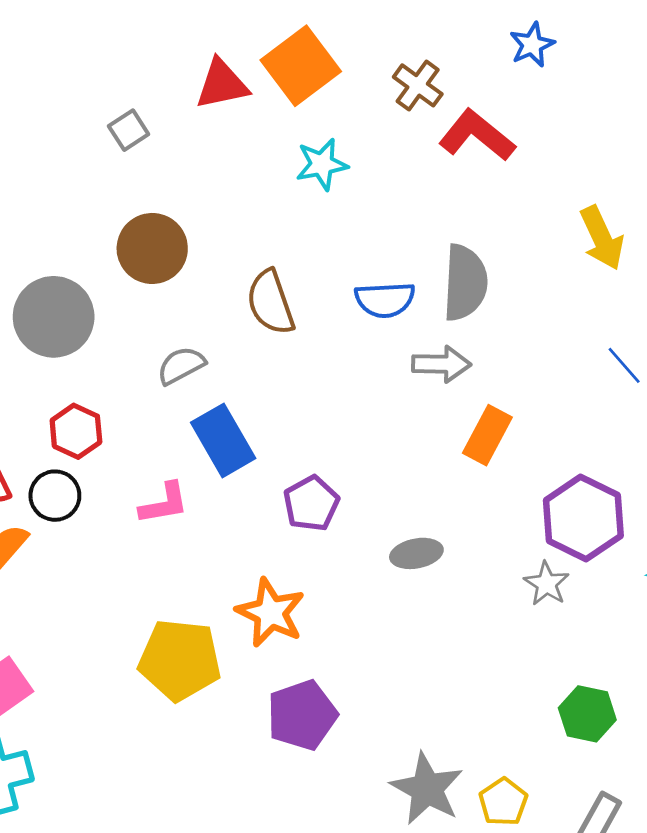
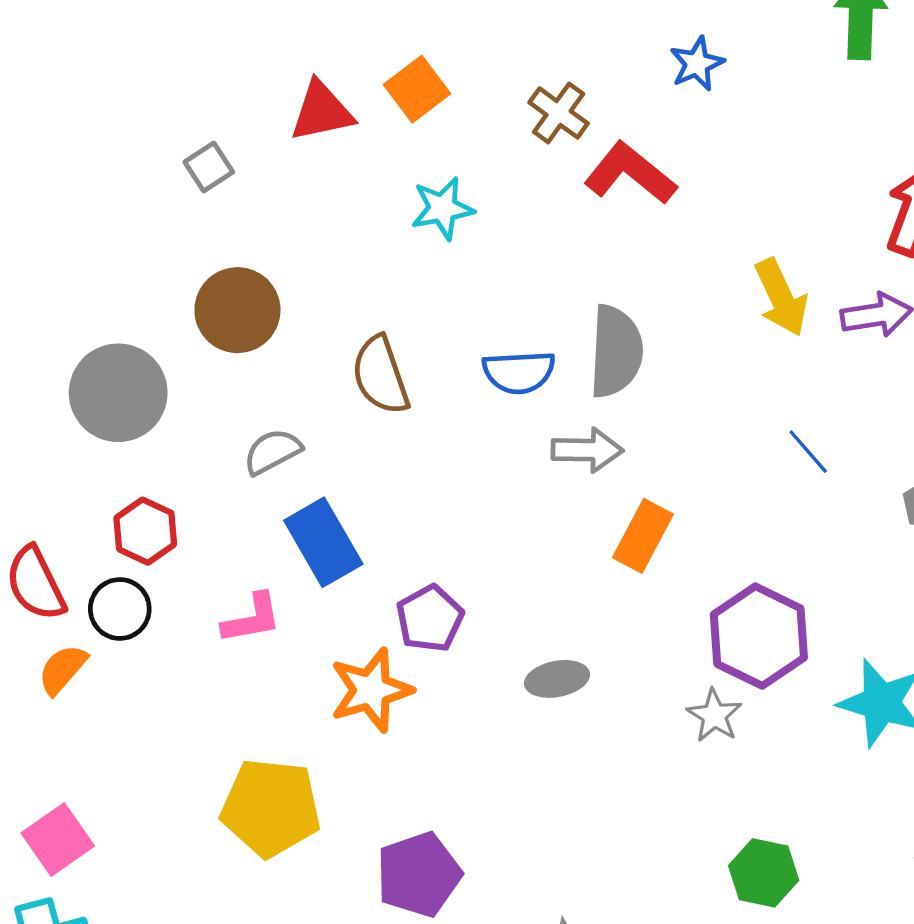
orange square: (301, 66) -> (417, 89), size x0.7
orange star: (270, 613) -> (371, 690), moved, turned 30

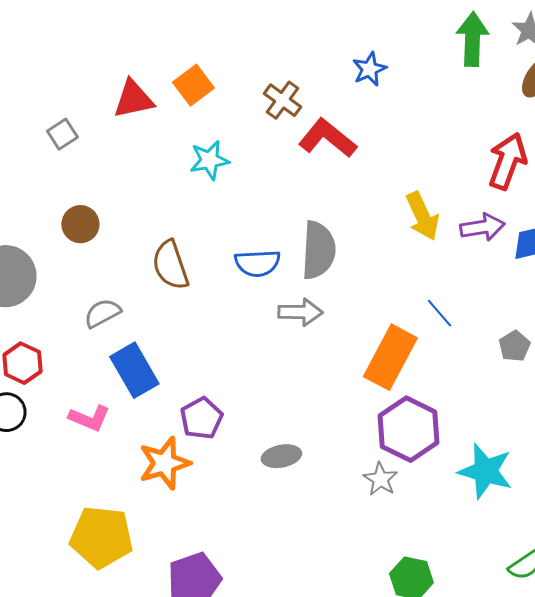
brown circle: (237, 310) -> (80, 224), size x0.7
orange rectangle: (643, 536) -> (390, 357), moved, size x1.4
pink L-shape: (252, 619) -> (89, 418), turned 33

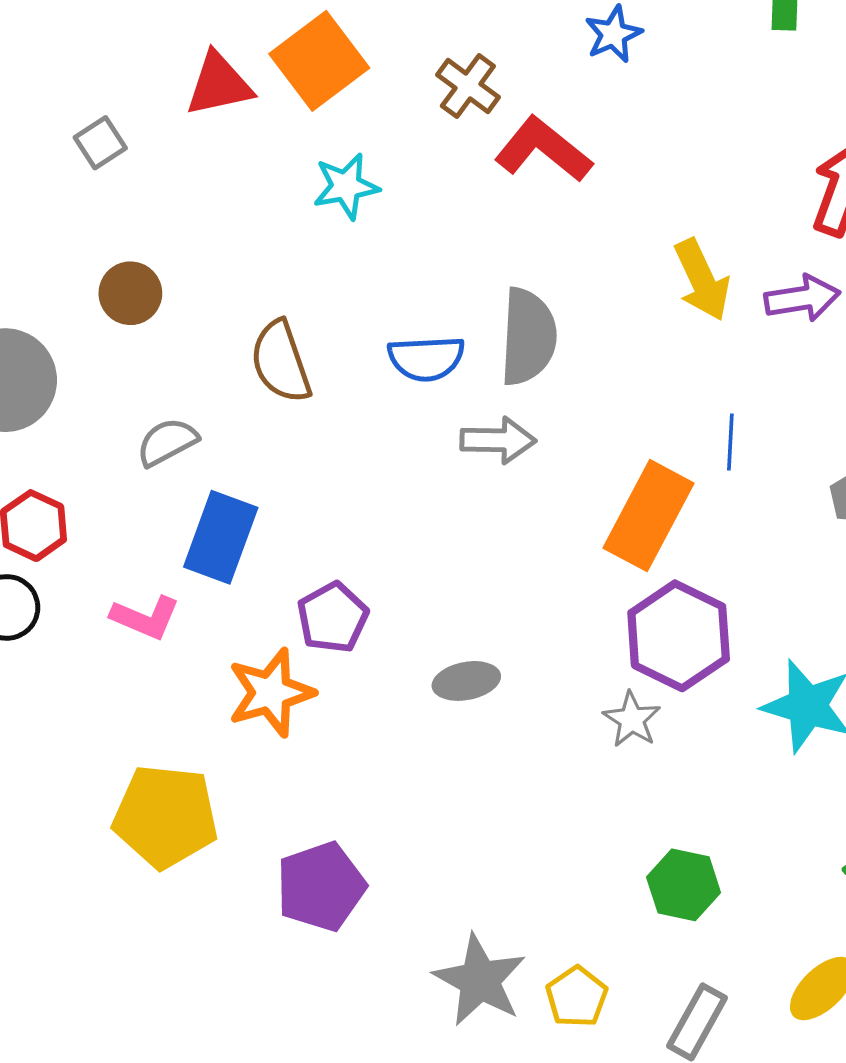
orange square: (193, 85) -> (319, 61), size x1.4
blue line: (439, 313) -> (730, 442), turned 44
blue rectangle: (134, 370) -> (221, 537), turned 50

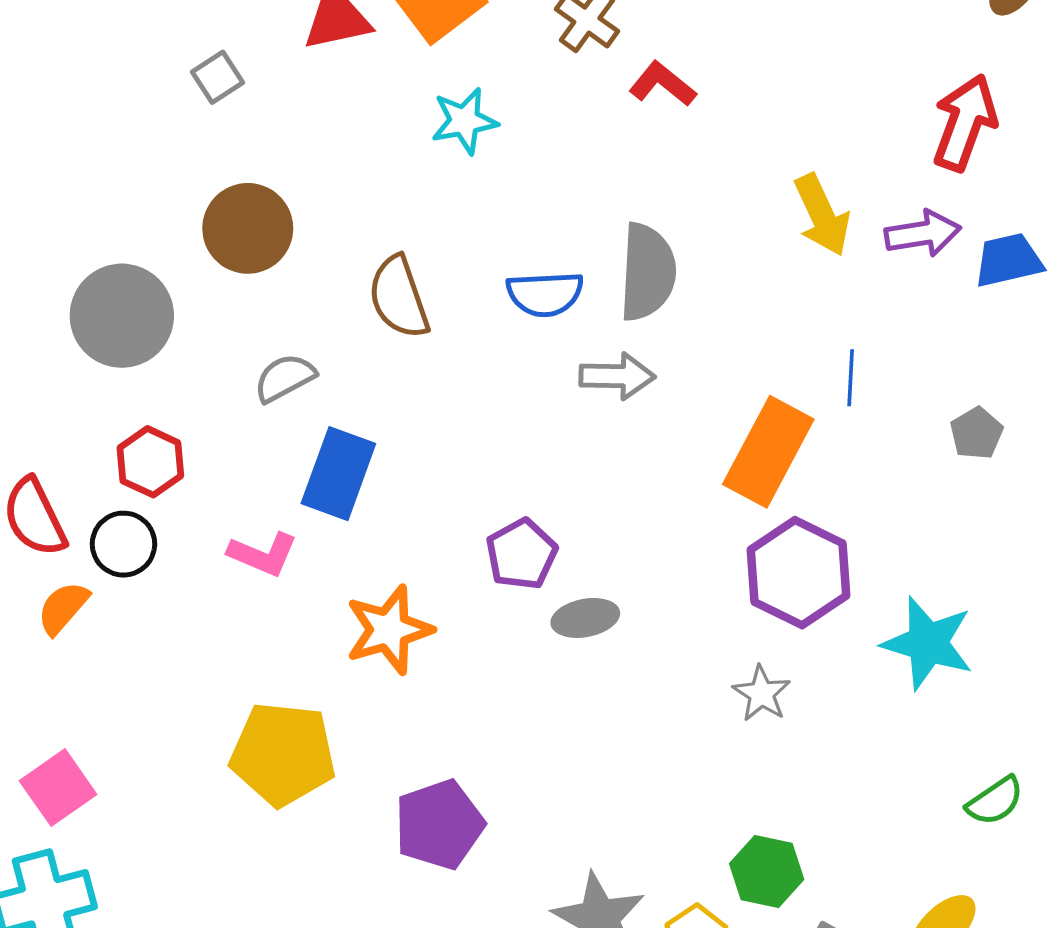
red L-shape: (543, 150) -> (663, 84), size x0.7
brown circle: (130, 293) -> (248, 228), size x1.4
purple pentagon: (333, 617) -> (521, 554), moved
gray star: (632, 719) -> (762, 694), moved
green hexagon: (684, 885) -> (767, 872), moved

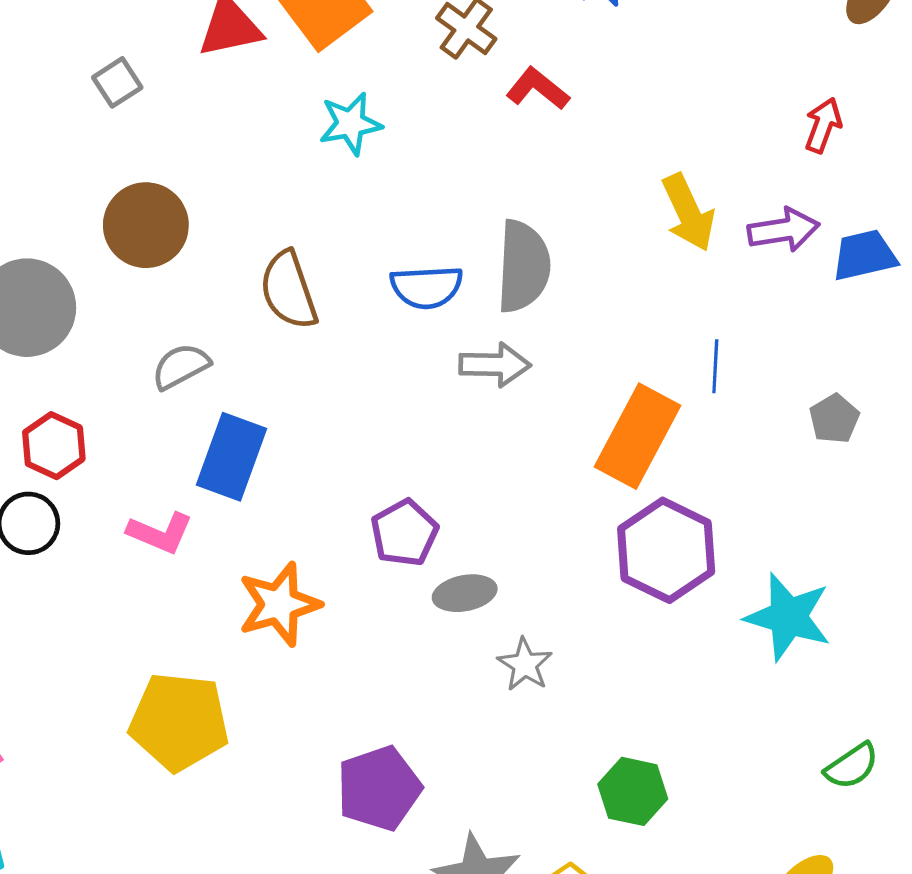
red arrow: (965, 123) -> (823, 125), size x0.6
gray star: (762, 694) -> (525, 665), moved
purple pentagon: (439, 824) -> (379, 788), moved
green hexagon: (767, 872) -> (633, 791), moved

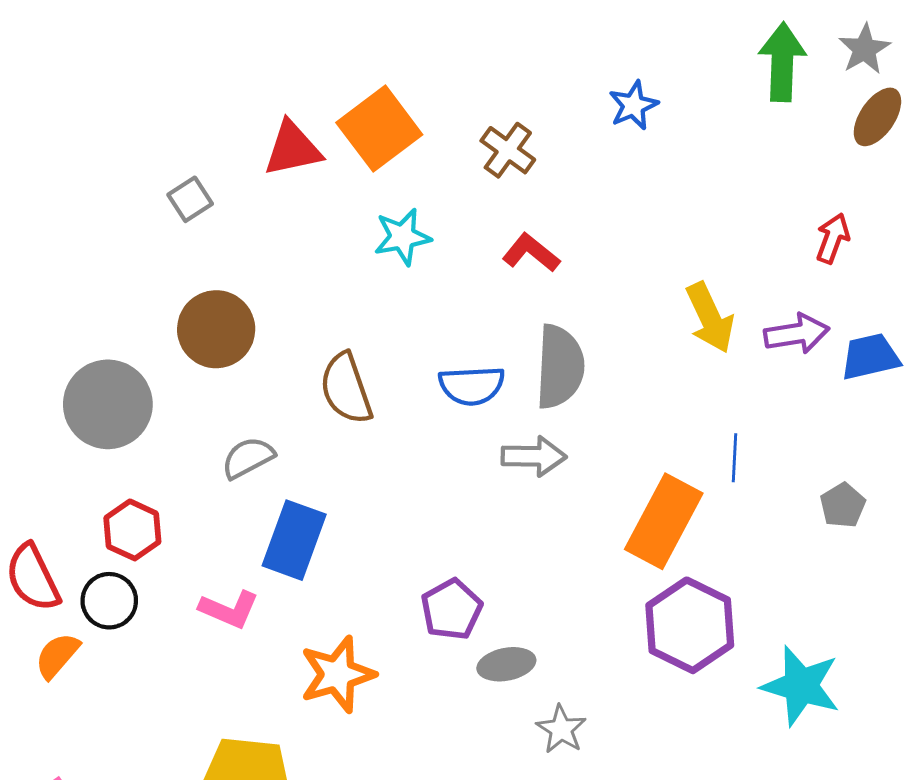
red L-shape: (538, 89) -> (531, 253), moved

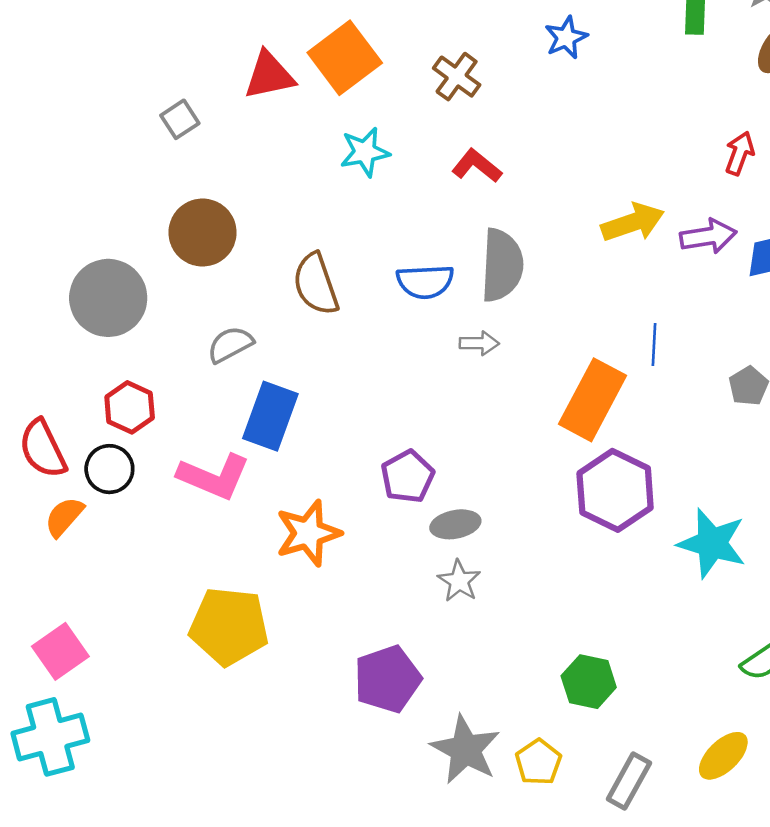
yellow arrow: (710, 318) -> (633, 222), turned -84
gray arrow: (534, 456) -> (479, 343), size x0.7
pink L-shape: (229, 609) -> (214, 477), size x1.4
gray star: (561, 729) -> (459, 581), moved

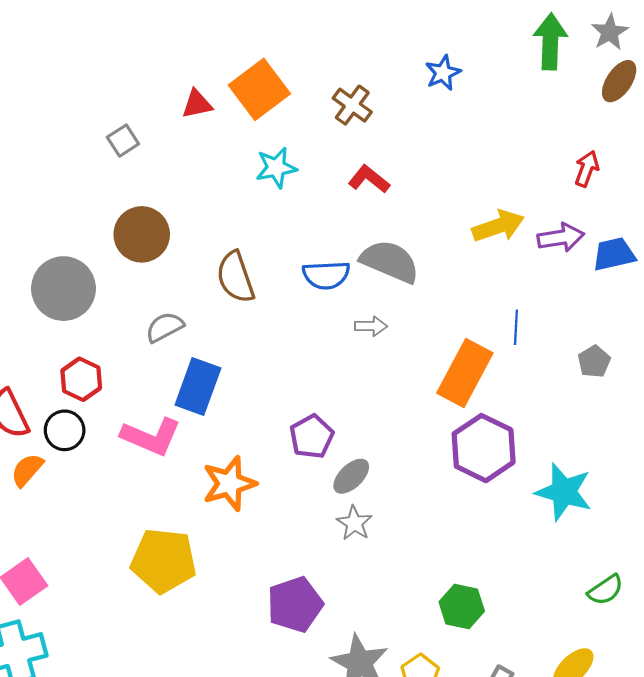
red triangle: (269, 75) -> (197, 104), size x0.7
gray semicircle: (502, 265) -> (390, 261), turned -70
gray ellipse: (455, 524) -> (351, 476), turned -33

